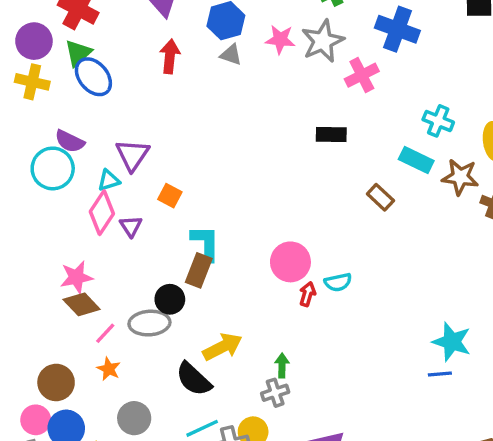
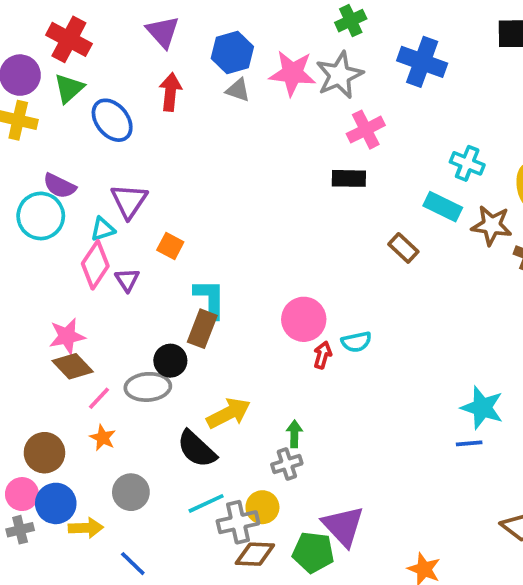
pink star: (280, 39) -> (292, 73), size x1.4
pink cross: (362, 75) -> (366, 130), moved
blue ellipse: (93, 77) -> (112, 120), moved

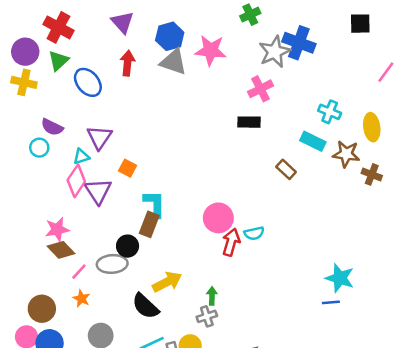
gray star: (339, 75) -> (275, 52), moved
gray triangle: (238, 90) -> (174, 62), size x1.6
cyan circle: (41, 216) -> (39, 148), size x0.6
purple triangle: (127, 280) -> (98, 191), size x1.6
red arrow: (323, 355) -> (231, 242), size x1.5

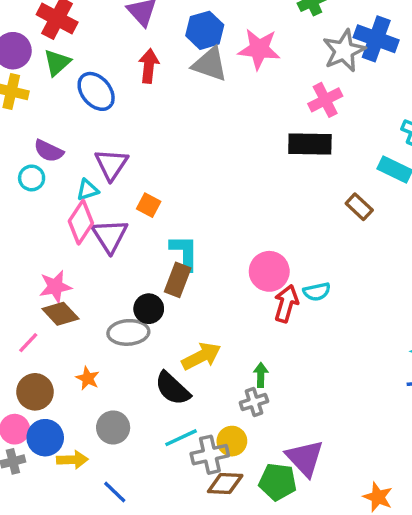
black rectangle: (249, 122) -> (310, 144), size x1.4
pink line: (79, 272) -> (28, 343), moved

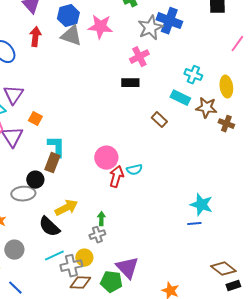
black rectangle: (310, 144) -> (130, 83), size x0.7

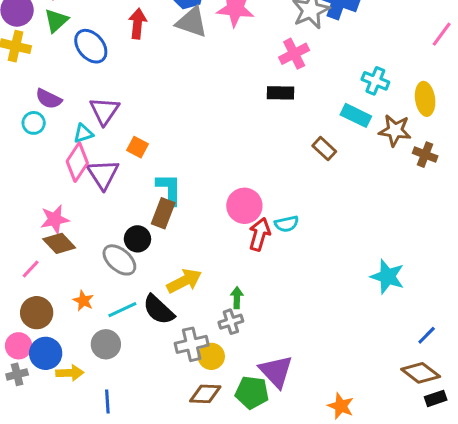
gray ellipse: (23, 194) -> (119, 260), turned 45
blue line: (194, 224) -> (427, 335), moved, turned -40
cyan line: (54, 256) -> (122, 310), moved
gray cross: (71, 266) -> (192, 344), moved
blue line: (15, 288) -> (107, 402), turned 42

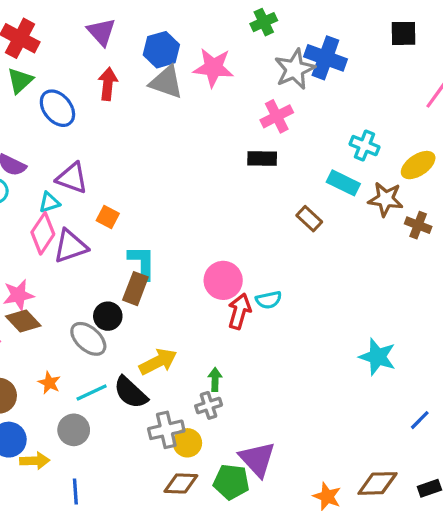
yellow ellipse: (425, 99) -> (418, 165), turned 64
purple triangle: (104, 111) -> (72, 178), turned -44
purple triangle: (103, 174) -> (70, 246), turned 44
brown diamond: (421, 373) -> (377, 483), moved, turned -39

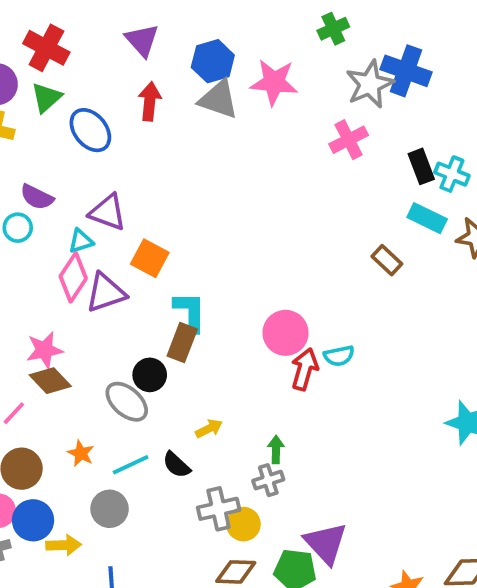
black rectangle: (262, 159) -> (421, 166), moved, turned 68
orange square: (108, 217) -> (150, 258), size x1.4
yellow arrow: (158, 362) -> (209, 428), size x0.6
black semicircle: (131, 392) -> (176, 465), size x0.7

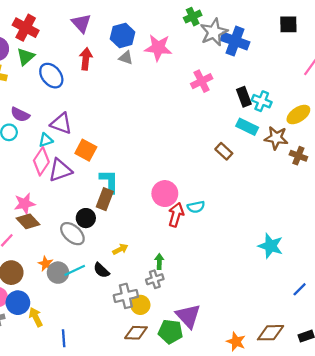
gray star: (370, 84) -> (214, 32), moved
gray triangle: (219, 99) -> (126, 58), size x0.6
gray circle: (110, 509) -> (58, 273), moved
yellow arrow: (64, 545) -> (36, 317), turned -114

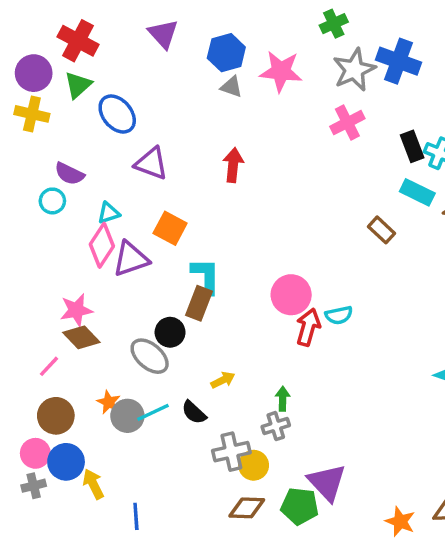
gray star: (214, 32) -> (354, 70), moved
red arrow: (86, 59) -> (233, 165), moved
purple triangle: (61, 123) -> (151, 163), moved

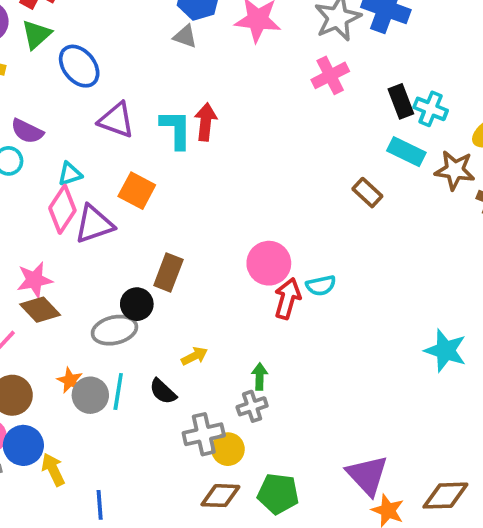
gray triangle: (231, 87) -> (185, 36), moved
cyan L-shape: (206, 276) -> (176, 129), moved
gray ellipse: (150, 356) -> (114, 330), turned -54
cyan line: (153, 412) -> (118, 391), turned -56
purple triangle: (327, 482) -> (367, 475), moved

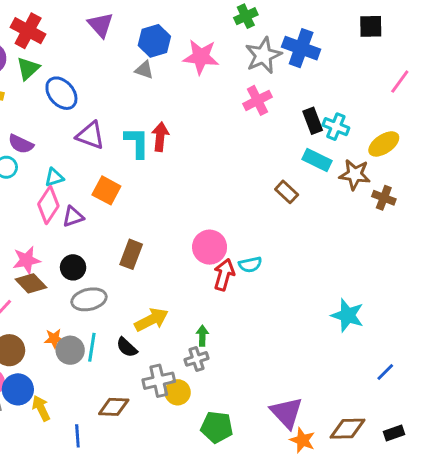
purple triangle: (94, 224) -> (73, 217), size x0.7
black circle: (137, 304) -> (73, 267), moved
yellow arrow: (194, 356) -> (151, 320), size x1.6
orange star: (70, 380) -> (54, 339), turned -30
brown diamond: (220, 496) -> (114, 407), moved

